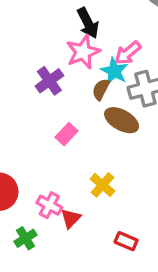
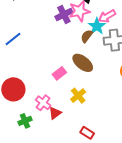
purple cross: (49, 81) -> (64, 15), moved
brown ellipse: (122, 120) -> (83, 63), moved
pink rectangle: (66, 134) -> (59, 73), moved

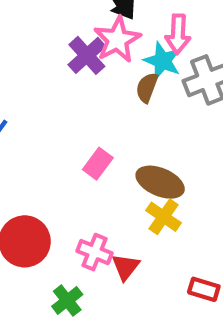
pink arrow: (107, 16) -> (178, 34), turned -42
brown ellipse: (83, 63) -> (160, 182), moved
pink rectangle: (59, 73) -> (98, 164), moved

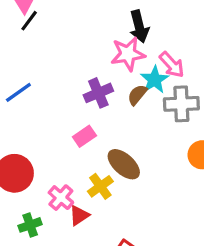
pink arrow: (178, 34) -> (172, 65), turned -64
purple cross: (87, 55) -> (98, 93), moved
yellow cross: (164, 217) -> (100, 186), moved

